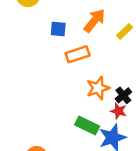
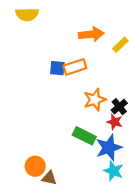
orange arrow: (94, 21) -> (91, 34), turned 45
blue square: (58, 29) -> (57, 68), moved

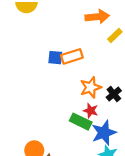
orange arrow: (91, 34) -> (97, 17), moved
red star: (115, 122) -> (91, 111), moved

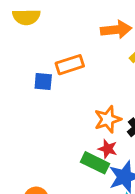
orange rectangle: (72, 56) -> (70, 65), moved
blue square: (55, 58) -> (43, 81), moved

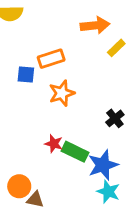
orange star: (108, 119) -> (62, 93), moved
red star: (108, 149) -> (54, 144), moved

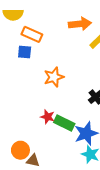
orange rectangle: (51, 59) -> (32, 34), moved, turned 42
blue square: (26, 75) -> (25, 52), moved

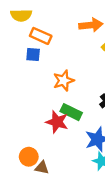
red star: (48, 117) -> (57, 122), size x1.5
green rectangle: (64, 123) -> (71, 112), moved

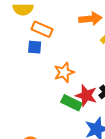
red star: (57, 122) -> (86, 95), moved

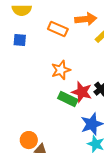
orange rectangle: (42, 29) -> (58, 29), moved
blue square: (35, 47) -> (20, 40), moved

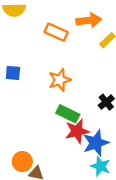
blue square: (20, 40) -> (13, 73), moved
red star: (82, 92) -> (77, 131), moved, turned -30

